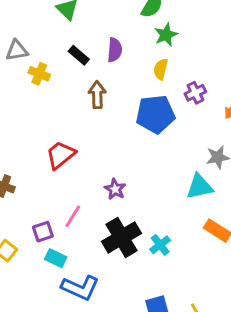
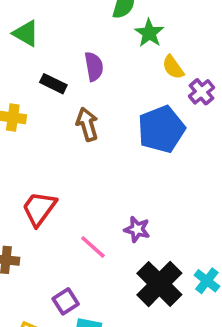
yellow semicircle: (161, 69) -> (173, 67), moved, turned -35
red trapezoid: (61, 155) -> (39, 209), moved
pink line: (73, 216) -> (93, 247), moved, turned -65

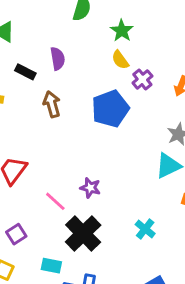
green star: (149, 33) -> (122, 31), moved
black cross: (159, 284) -> (83, 234), moved
purple square: (66, 301) -> (16, 234), moved

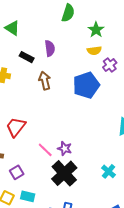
yellow semicircle: (120, 60) -> (94, 51), turned -64
purple star: (90, 188) -> (65, 148), moved
cyan rectangle: (51, 266) -> (28, 196), moved

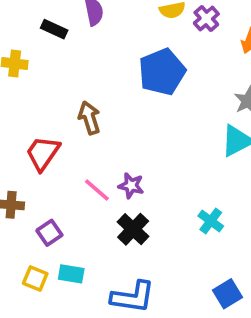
purple cross: (110, 65) -> (206, 18), moved
brown arrow: (45, 81) -> (89, 118), moved
black cross: (64, 173) -> (133, 229), size x0.7

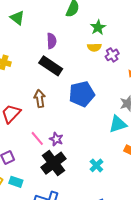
black rectangle: (54, 29) -> (51, 66), moved, size x1.6
blue pentagon: (162, 72) -> (82, 94), moved
black cross: (133, 229) -> (53, 163), size x1.4

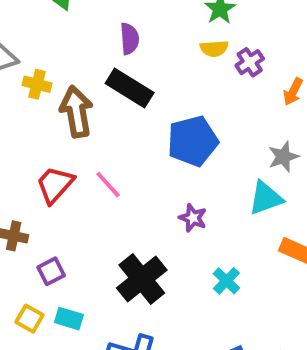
brown arrow: (40, 99) -> (76, 112), moved, size x1.4
pink line: (37, 138) -> (108, 185), moved
purple star: (56, 139) -> (193, 218), moved

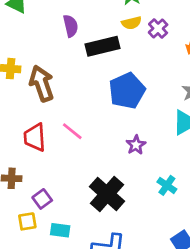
black rectangle: (130, 88) -> (102, 46), moved, turned -36
red trapezoid: (55, 185) -> (35, 137), turned -36
purple star: (193, 218) -> (136, 145), turned 30
yellow square: (30, 319) -> (27, 221), moved, turned -30

